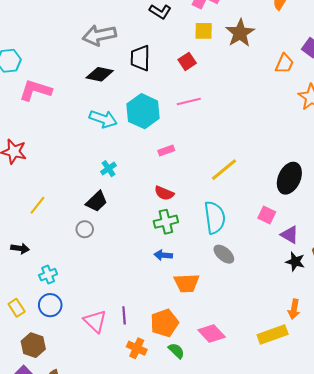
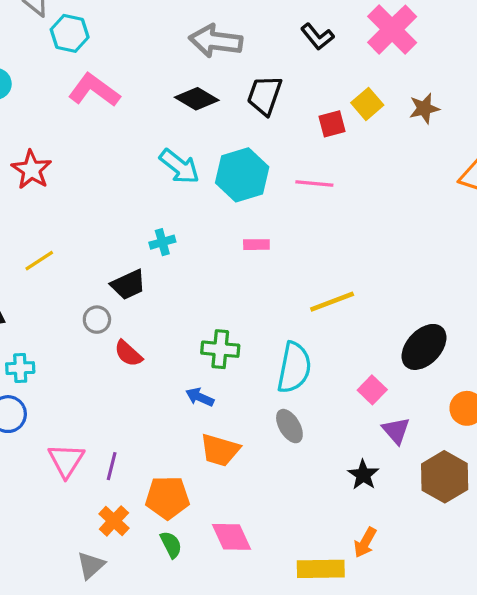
yellow square: (204, 31) -> (367, 104), moved, turned 30
brown star: (240, 33) -> (424, 108), size x0.7
red semicircle: (164, 193) -> (128, 354), moved
black star: (295, 262) -> (363, 475), moved

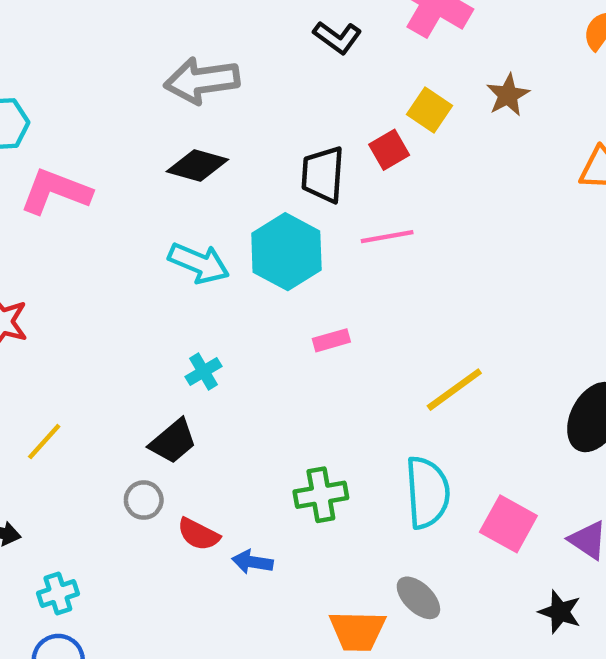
black trapezoid: (265, 95) -> (323, 174), moved
pink square: (372, 390) -> (508, 524), moved, size x1.4
blue arrow: (200, 397) -> (252, 562), moved
gray ellipse: (289, 426) -> (418, 598), moved

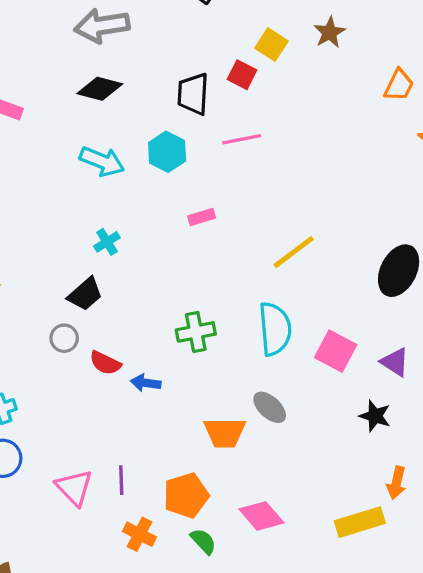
red square: (389, 150) -> (242, 75), turned -32
cyan hexagon: (286, 252) -> (167, 152), size x0.7

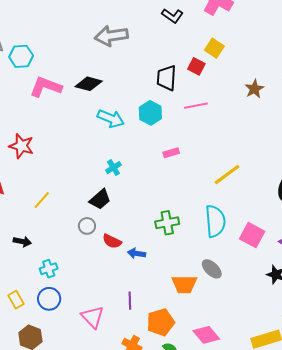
brown star: (330, 32) -> (254, 89), moved
black diamond: (100, 89) -> (89, 84), moved
purple line: (121, 480) -> (130, 301), moved

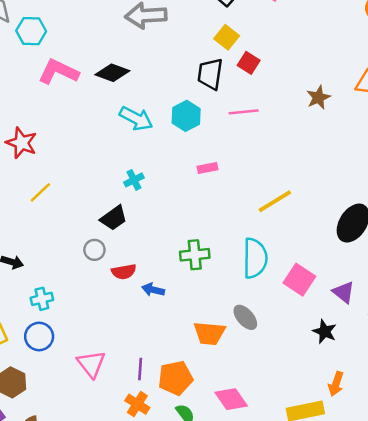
yellow square: (214, 48) -> (227, 37), moved
yellow line: (42, 200) -> (40, 192), moved
red semicircle: (112, 241) -> (124, 272), turned -42
purple line: (130, 301) -> (140, 369), moved

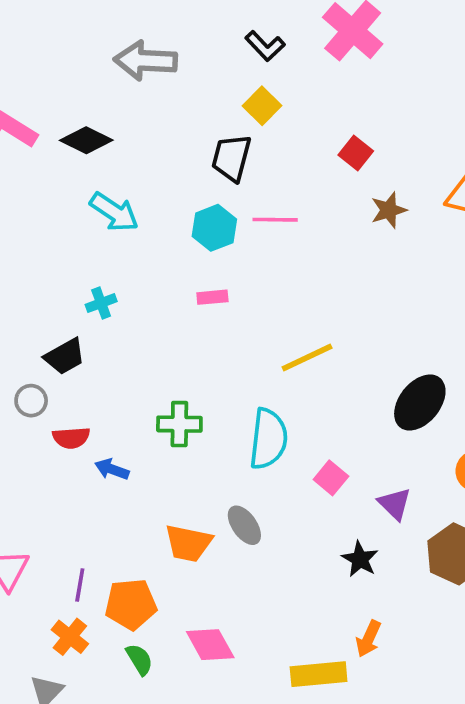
red square: (249, 63) -> (356, 153), moved
cyan hexagon: (186, 116) -> (214, 228), moved
pink square: (299, 280) -> (331, 478), size x0.7

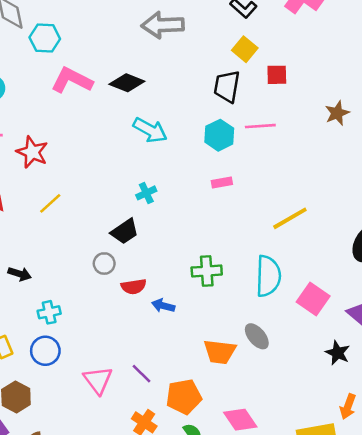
red square: (356, 153) -> (277, 75), moved, turned -35
pink square: (331, 478) -> (313, 299), size x1.4
purple line: (80, 585) -> (142, 374), moved, turned -50

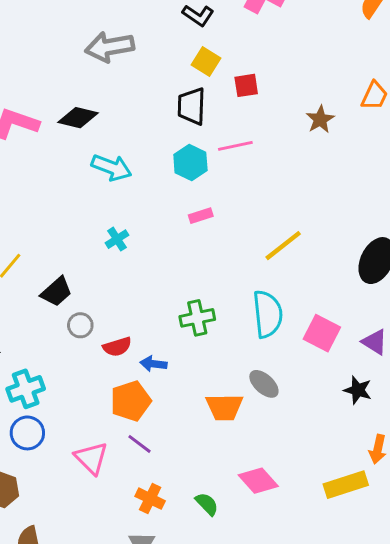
black trapezoid: (125, 231) -> (56, 292), moved
cyan cross: (49, 312) -> (26, 389), size x1.4
orange pentagon: (184, 397) -> (131, 401), moved

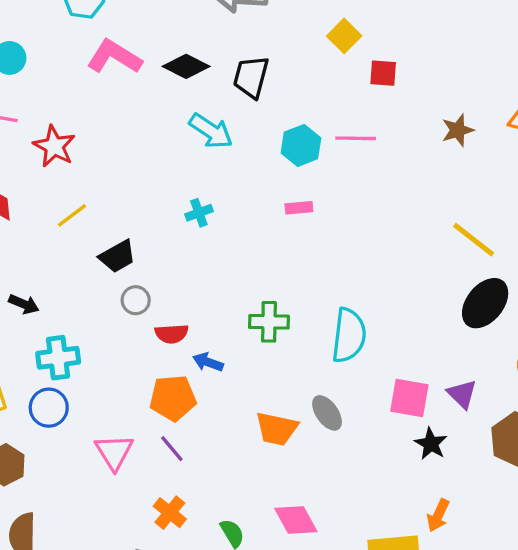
black trapezoid: (192, 106) -> (251, 77), moved
yellow line: (283, 246) -> (474, 240), moved, turned 63
pink square: (322, 333) -> (409, 398), moved, turned -30

